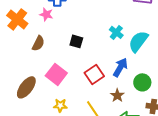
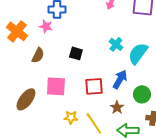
pink square: (56, 74) -> (56, 86), turned -35
red square: (94, 74) -> (94, 86), turned 30
yellow star: (60, 105) -> (71, 117), moved

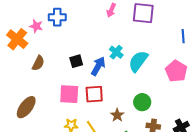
pink star: (46, 26) -> (36, 26), moved
black square: (76, 53) -> (76, 61), turned -32
blue arrow: (120, 79) -> (98, 66), moved
pink square: (56, 86) -> (69, 94), moved

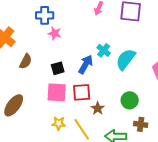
pink star: (36, 26) -> (55, 33), moved
black square: (76, 61) -> (58, 68), moved
brown star: (117, 115) -> (98, 108), moved

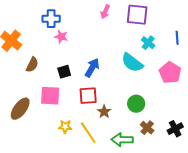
cyan cross: (104, 50) -> (148, 43), moved
cyan semicircle: (126, 59) -> (132, 63), turned -90
pink square: (57, 92) -> (50, 96), moved
brown cross: (141, 124) -> (147, 128), turned 32

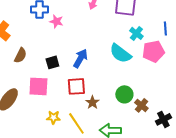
pink star: (61, 37) -> (56, 21), moved
pink pentagon: (170, 73) -> (153, 51), moved, turned 30
brown cross: (147, 128) -> (141, 105), moved

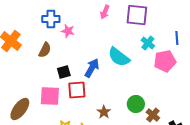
cyan semicircle: (120, 53) -> (119, 57), moved
brown semicircle: (20, 55) -> (45, 50), moved
red square: (76, 86) -> (77, 90), moved

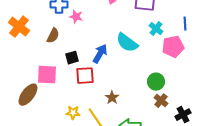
pink square: (50, 96) -> (47, 75), moved
green circle: (136, 104) -> (156, 82), moved

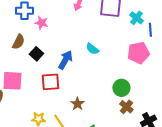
cyan cross: (156, 29) -> (136, 18), moved
cyan semicircle: (127, 43) -> (92, 49), size x0.6
black square: (72, 58) -> (36, 54), moved, turned -32

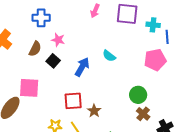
cyan cross: (136, 18) -> (153, 25), turned -32
pink star: (41, 23) -> (58, 40), moved
red square: (50, 82) -> (73, 101), moved

